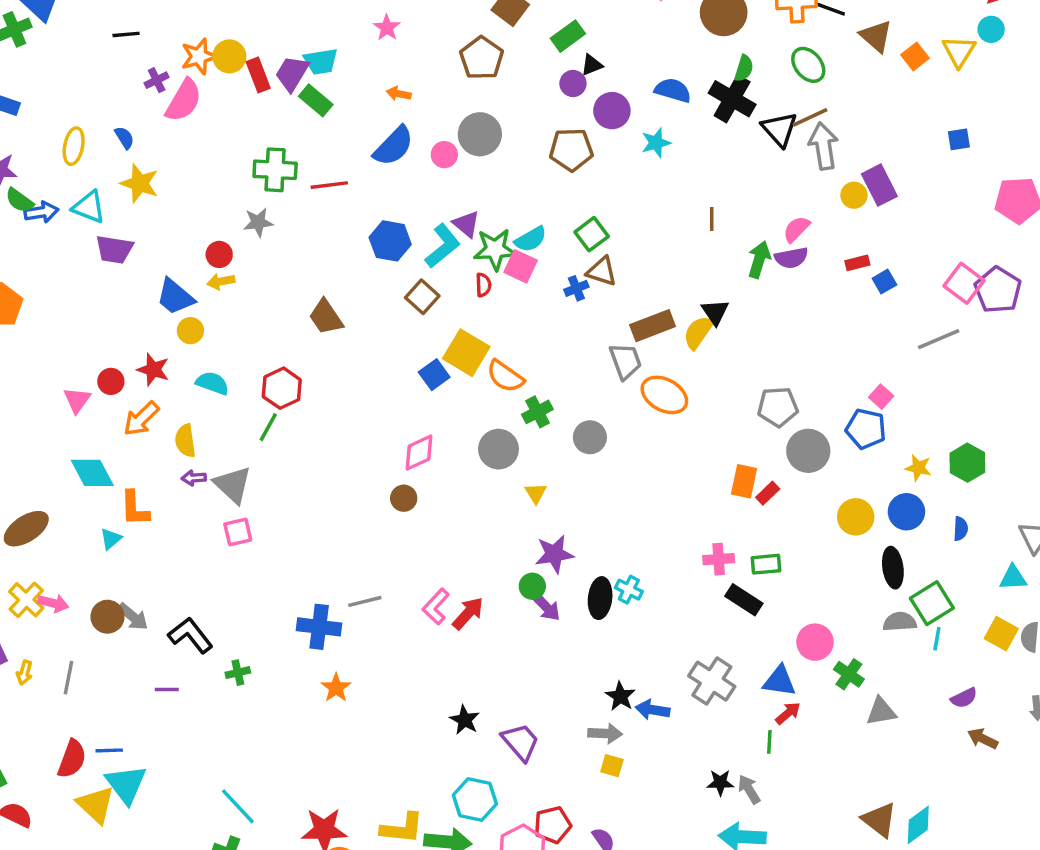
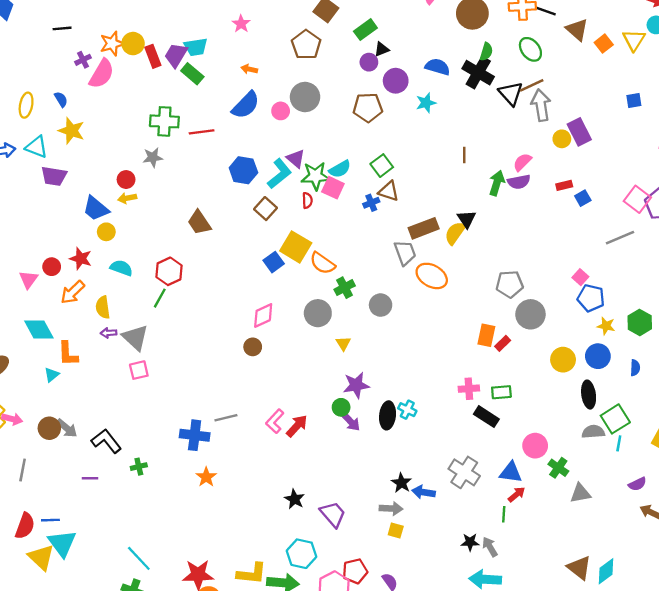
blue pentagon: (866, 429) -> (591, 298), moved

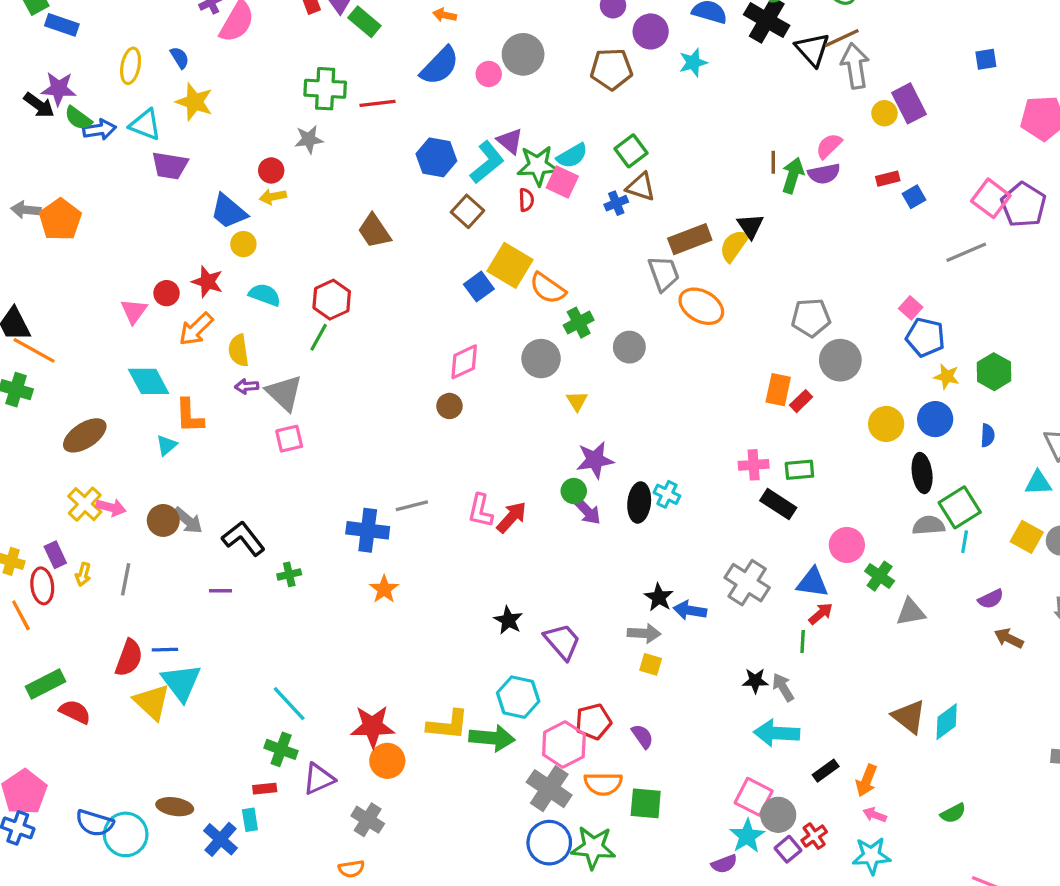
brown line: (464, 155) -> (773, 162), moved
pink L-shape: (275, 421) -> (481, 511), turned -30

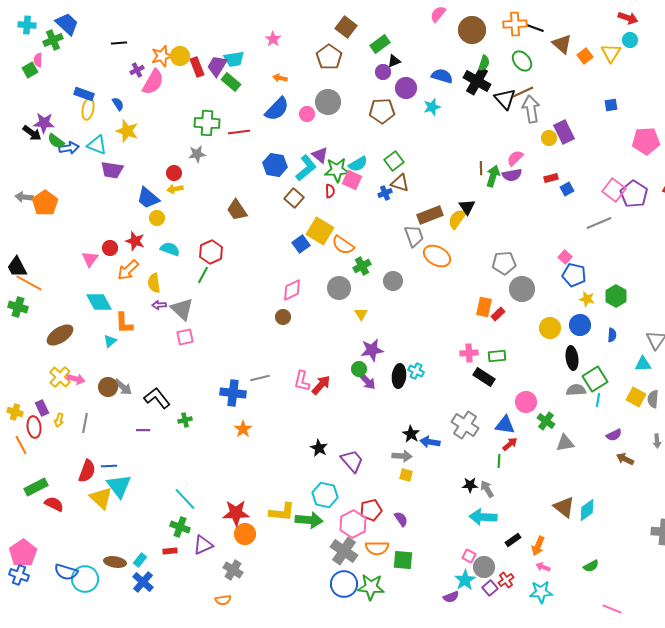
blue rectangle: (62, 25) -> (84, 94), moved
pink square: (754, 797) -> (469, 556), size x0.6
cyan rectangle: (250, 820) -> (140, 560), moved, turned 48

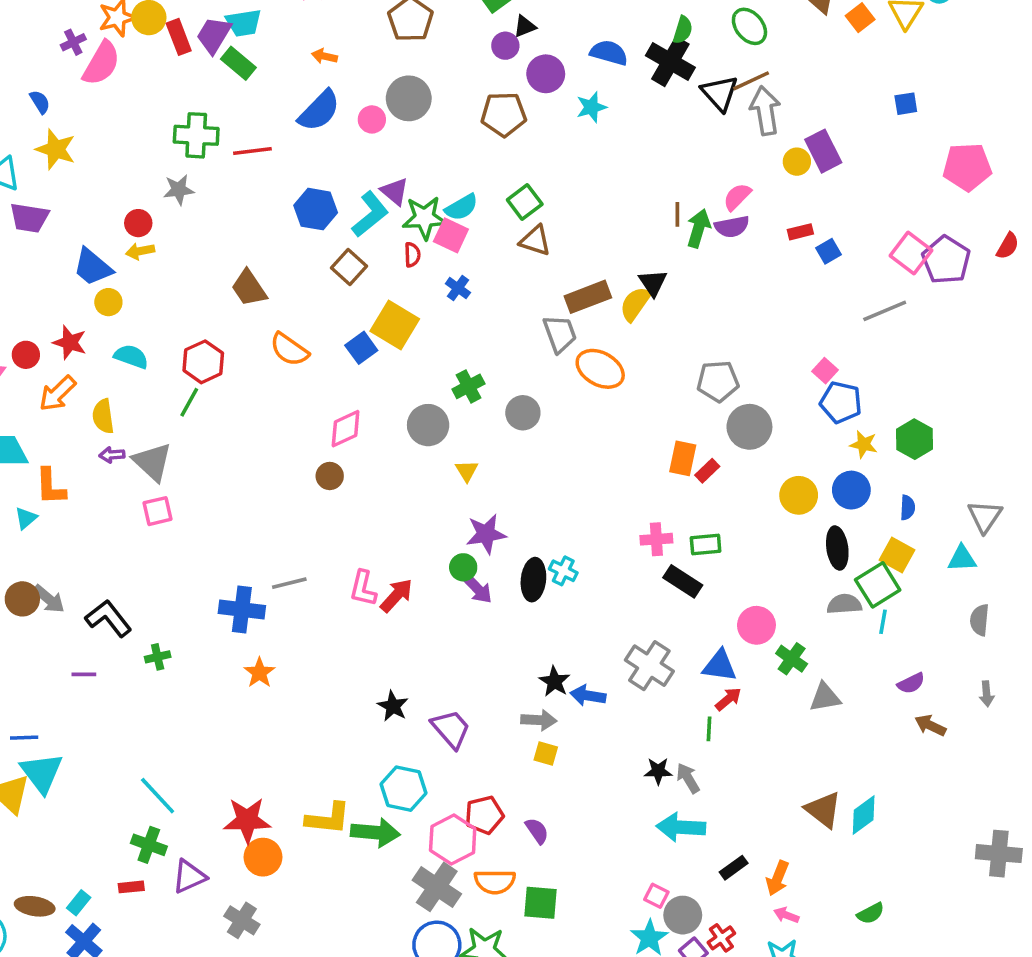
blue cross: (385, 193) -> (458, 288), moved, turned -32
orange semicircle: (343, 245) -> (289, 350), moved
yellow square: (636, 397) -> (897, 555), moved

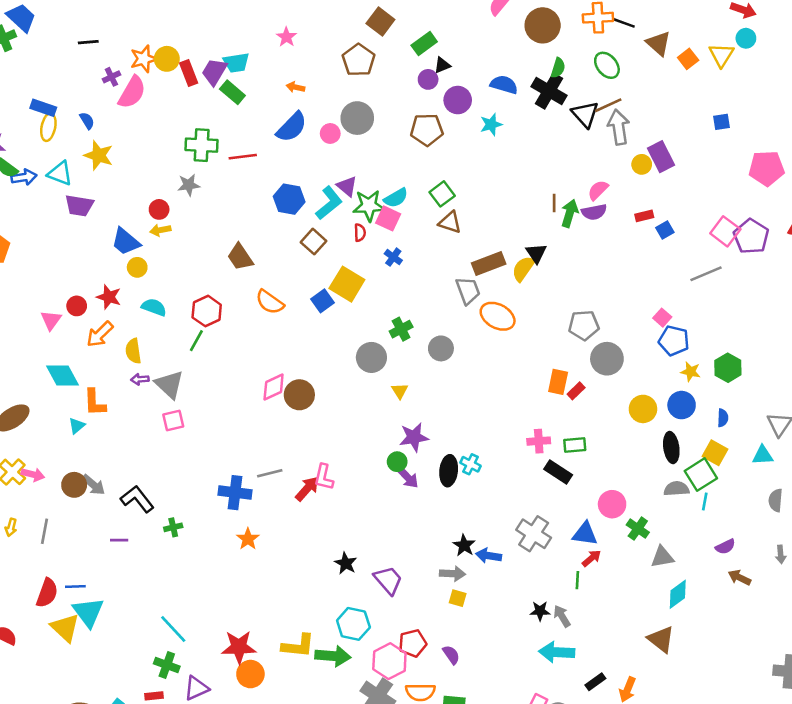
pink diamond: (346, 429) -> (274, 387), moved
brown circle: (330, 476) -> (299, 395), size x1.5
red arrow: (396, 595) -> (307, 489), moved
cyan diamond: (864, 815) -> (678, 594), moved

